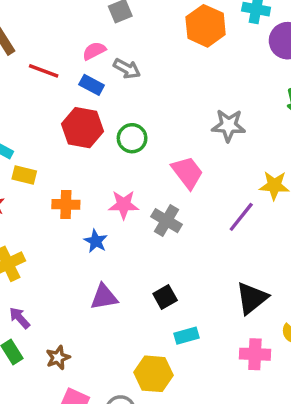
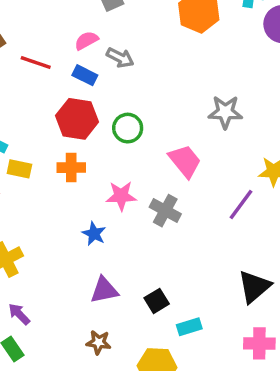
orange cross: (66, 204) -> (71, 168), moved
black square: (165, 297) -> (157, 301), moved
brown star: (58, 358) -> (99, 342), moved, turned 30

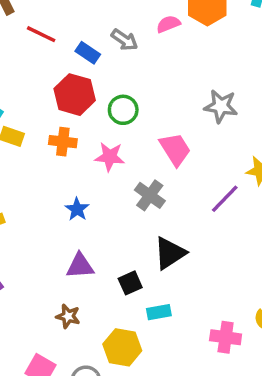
pink semicircle: (86, 41) -> (168, 24), moved
pink star: (121, 196) -> (110, 157), moved
black triangle: (254, 287) -> (170, 253), moved

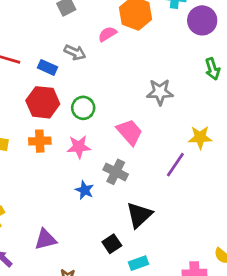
blue star: (77, 209) -> (85, 190), moved
purple triangle: (80, 266) -> (45, 239), moved

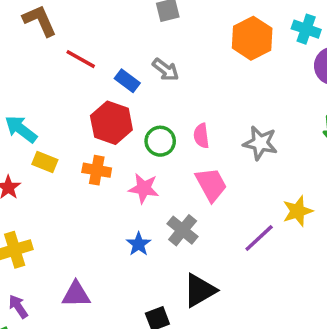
pink semicircle: (107, 34) -> (201, 136), moved, turned -78
yellow star: (200, 137) -> (298, 211), turned -30

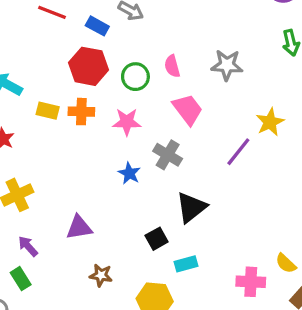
yellow rectangle: (45, 162) -> (48, 111), moved

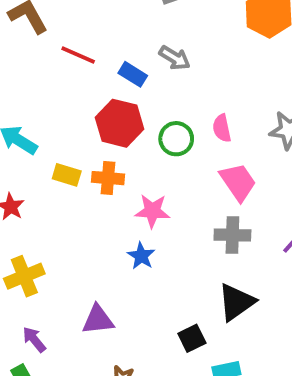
pink star: (127, 122) -> (152, 211), moved
gray cross: (168, 155) -> (232, 235), moved, turned -32
blue star: (129, 173) -> (141, 256), moved

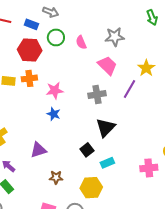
green circle: (176, 139) -> (56, 37), moved
pink trapezoid: (238, 182) -> (107, 65), moved

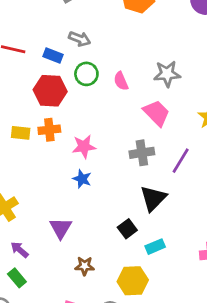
purple line: (129, 89) -> (181, 161), moved
purple triangle: (38, 150) -> (61, 228), turned -42

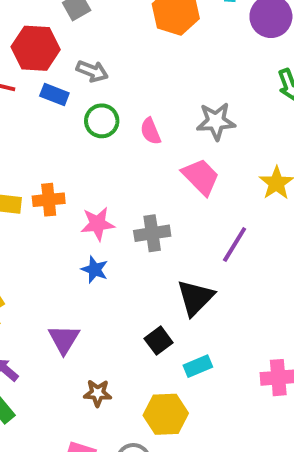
red hexagon: (50, 91) -> (36, 48), moved
gray cross: (142, 153) -> (152, 233), moved

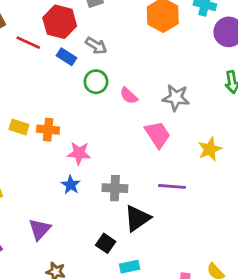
pink semicircle: (150, 131) -> (129, 96), turned -36
gray cross: (152, 233) -> (115, 188), moved
purple line: (235, 244) -> (172, 186), turned 52
black square: (159, 341) -> (106, 243), turned -30

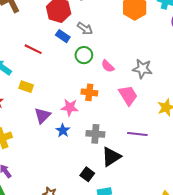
red line: (28, 43) -> (33, 49), moved
orange cross: (48, 130) -> (89, 92), moved
purple triangle: (40, 229) -> (42, 116), moved

